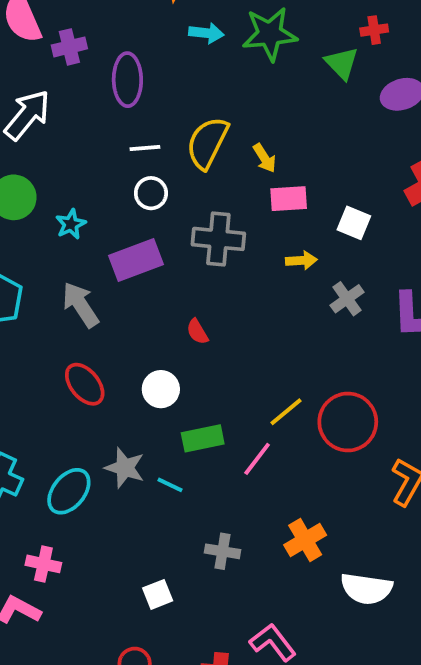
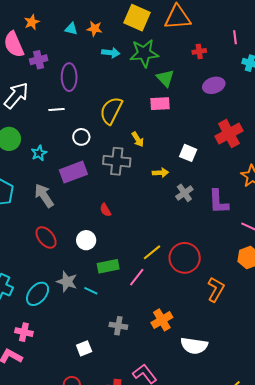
green triangle: (342, 63) -> (165, 78), moved
white line: (145, 148) -> (57, 109), moved
yellow arrow: (264, 158) -> (138, 139), moved
pink rectangle: (289, 199) -> (160, 104), moved

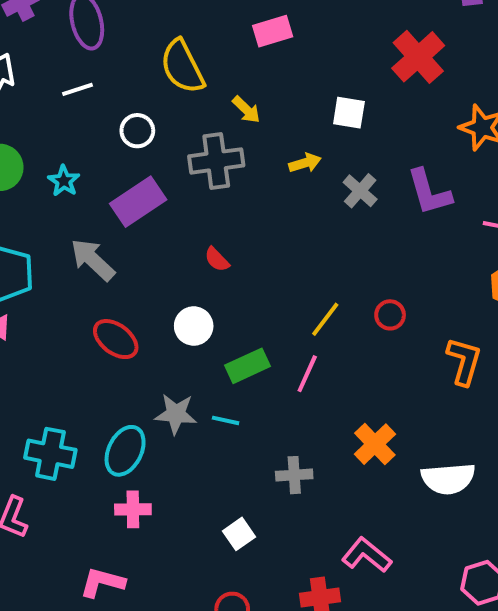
yellow semicircle: (111, 111) -> (182, 67), turned -40
red circle: (185, 258) -> (390, 315), size x0.5
pink cross: (24, 332) -> (133, 509), moved

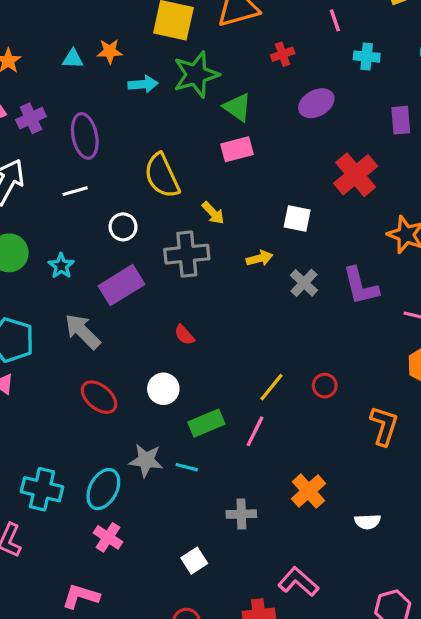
white semicircle: (448, 479) -> (368, 522), size x0.6
pink cross: (133, 509) -> (108, 537), turned 32

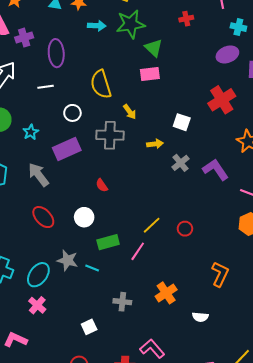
purple ellipse: (316, 103) -> (227, 54), moved
purple L-shape: (361, 286) -> (216, 170), turned 152
orange L-shape: (384, 426) -> (220, 274), moved

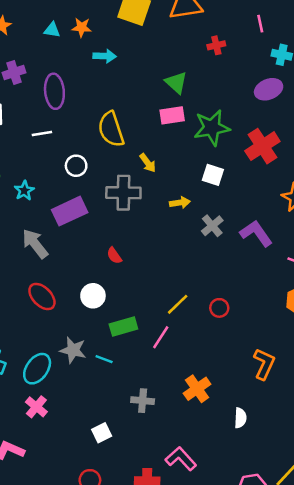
green star: (131, 24) -> (212, 128), moved
white semicircle: (200, 317) -> (240, 418), turned -91

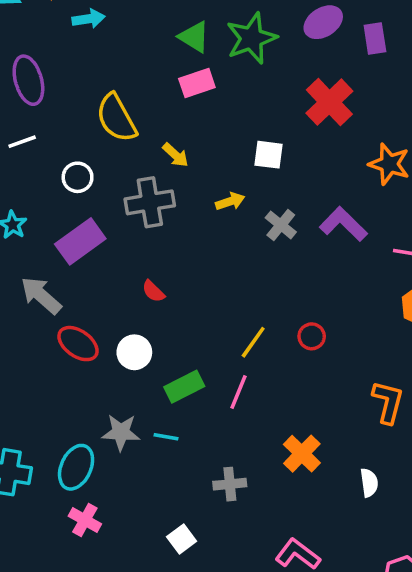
green star: (212, 128) -> (251, 38), moved
red ellipse: (42, 297) -> (78, 344), moved

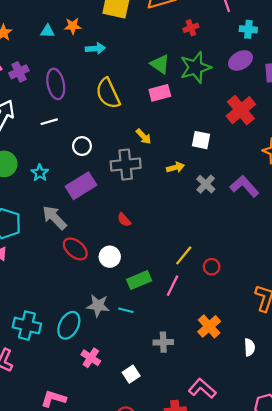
yellow semicircle: (116, 118) -> (108, 93), moved
red circle: (312, 336) -> (212, 267), moved
pink cross: (85, 520) -> (91, 358), moved

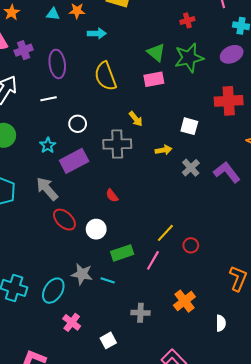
red cross: (241, 110) -> (229, 101), turned 32
cyan star: (40, 173) -> (48, 145), moved

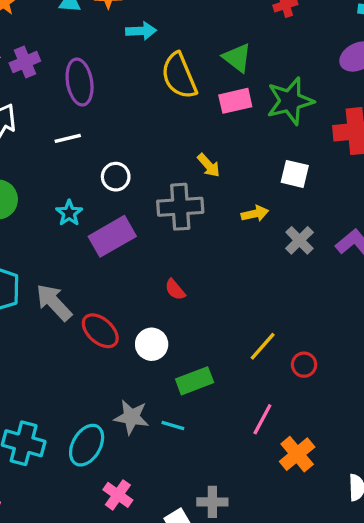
green star: (189, 58) -> (290, 101), moved
yellow semicircle: (105, 76) -> (179, 76), moved
gray arrow: (47, 189) -> (54, 302), moved
pink line: (153, 260) -> (262, 419), moved
gray cross: (140, 313) -> (212, 502), moved

